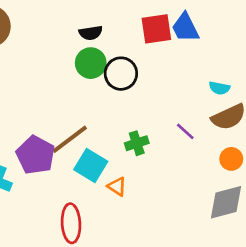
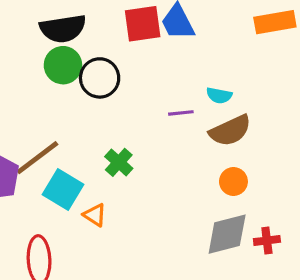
black semicircle: (91, 33) -> (63, 29), size x1.6
purple line: (185, 131) -> (181, 113), moved, turned -48
green cross: (137, 143) -> (119, 162), turned -30

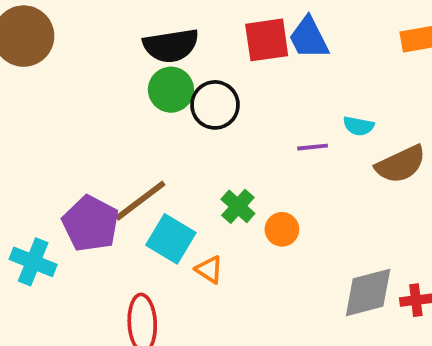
brown semicircle: (230, 131) -> (401, 164), moved
orange circle: (233, 182) -> (282, 229), moved

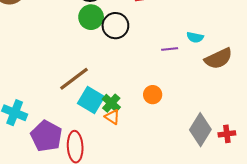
green cross: (238, 206) -> (111, 103), moved
purple pentagon: (91, 224) -> (46, 136), moved
gray diamond: (368, 292) -> (200, 130), turned -44

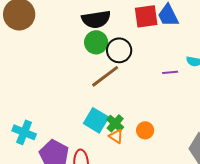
brown line: (74, 79) -> (105, 76), moved
orange circle: (153, 95) -> (145, 130), moved

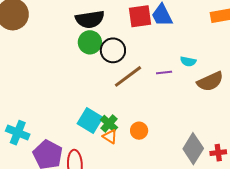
brown line: (105, 76) -> (128, 76), moved

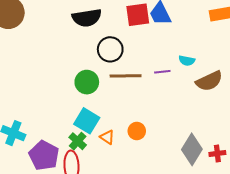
green circle: (90, 42) -> (87, 82), moved
brown line: (128, 76) -> (126, 76), turned 36
green cross: (109, 124) -> (78, 141), moved

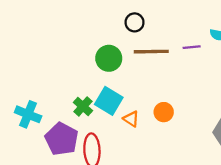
black circle: (110, 49) -> (135, 22), size x0.7
green cross: (78, 141) -> (83, 106), moved

